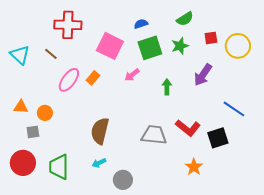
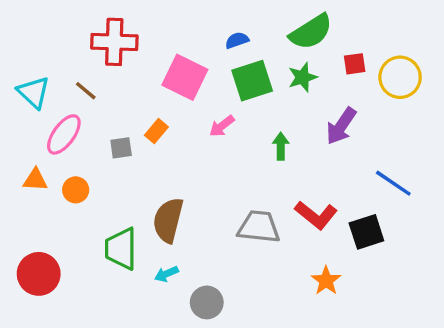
green semicircle: (185, 19) -> (311, 32), size x1.5
pink ellipse: (69, 80) -> (64, 134), moved
gray square: (33, 132) -> (121, 148), moved
green trapezoid: (59, 167) -> (121, 249), moved

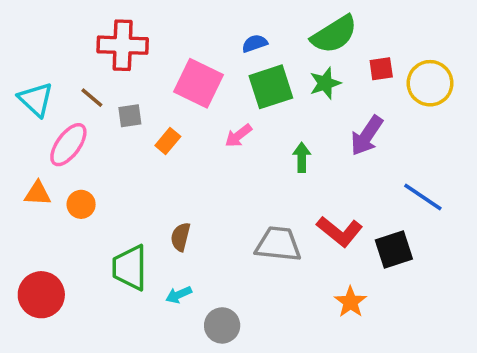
gray square: (121, 148) -> (130, 116), moved
brown semicircle: (168, 220) -> (180, 237), size x0.6

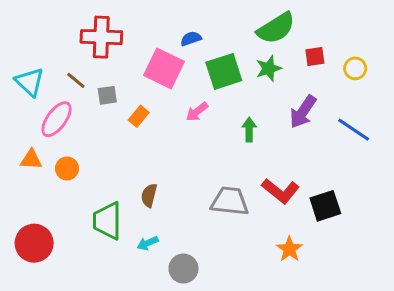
blue semicircle: (255, 43) -> (191, 39), moved
yellow circle: (430, 83) -> (355, 68), size x0.6
blue line: (423, 197) -> (354, 130), moved

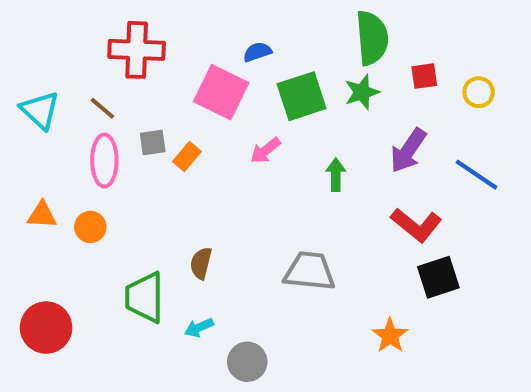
green semicircle: (276, 28) -> (372, 38), turned -63
gray square: (107, 95) -> (153, 142), moved
pink ellipse: (57, 119) -> (104, 161), moved, turned -36
red L-shape: (281, 191) -> (416, 225), moved

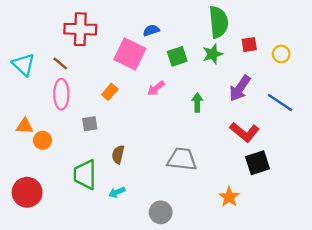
green square: (302, 96) -> (177, 56), size x0.7
gray square: (153, 142) -> (90, 124), moved
orange circle: (90, 227) -> (42, 140), moved
gray circle: (247, 362) -> (161, 212), moved

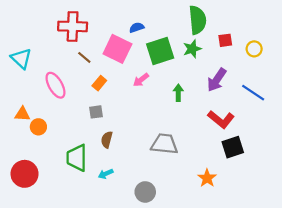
green square: (177, 56) -> (160, 51), size x1.5
brown line: (60, 63) -> (84, 57), moved
pink ellipse: (61, 94) -> (55, 85), turned -30
gray square: (90, 124) -> (96, 112), moved

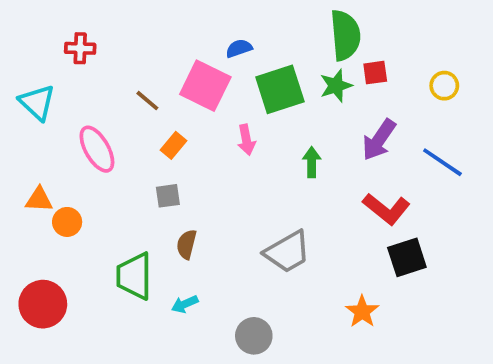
red cross: (73, 26) -> (80, 48), moved, size x0.6
red square: (225, 40) -> (375, 73), moved
pink arrow: (141, 80) -> (246, 140), turned -63
gray trapezoid: (164, 144) -> (287, 252), turned 144

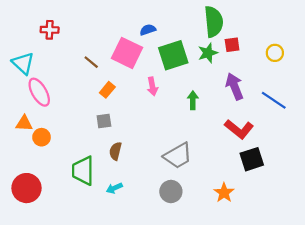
purple arrow: (379, 140) -> (234, 86), turned 124
pink ellipse: (97, 149) -> (39, 92), moved
gray circle: (254, 336) -> (171, 191), moved

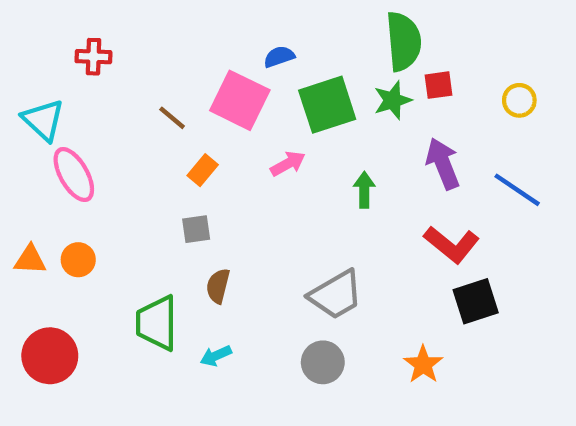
pink arrow: (152, 86) -> (288, 164), turned -108
orange triangle: (24, 123) -> (30, 260), moved

